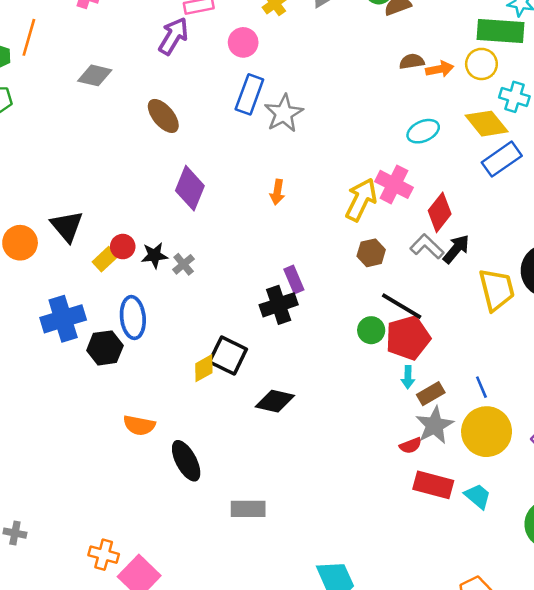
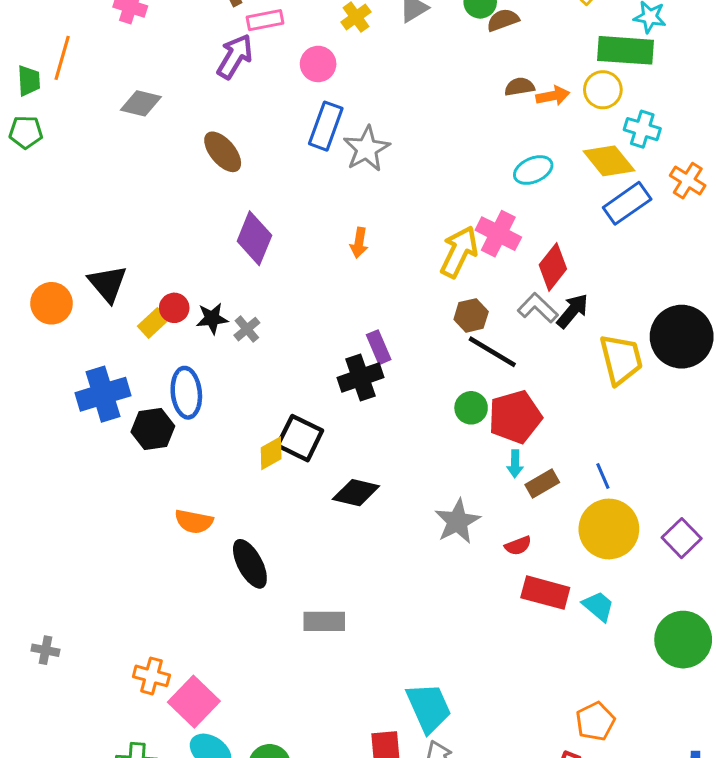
black line: (402, 306) -> (492, 352), moved
gray star: (435, 425) -> (457, 521), moved

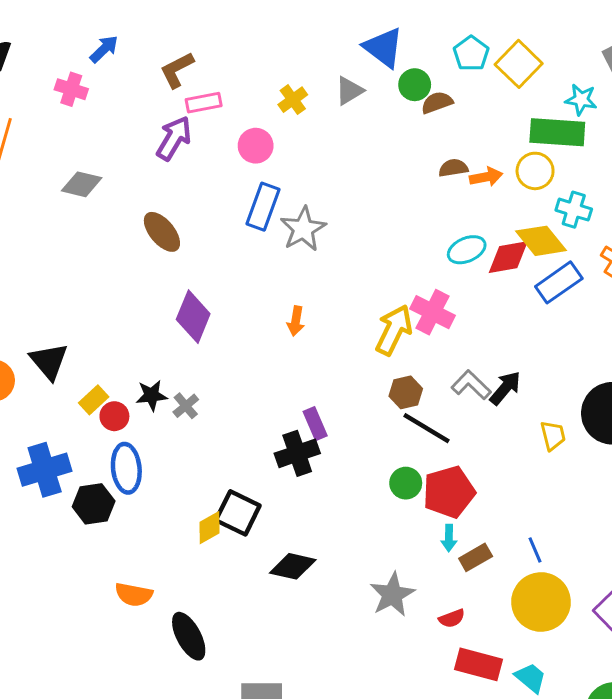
red diamond: (553, 267) -> (508, 257), moved, turned 42
red circle: (174, 308) -> (114, 416), moved
yellow trapezoid: (621, 359) -> (553, 436), size x0.6

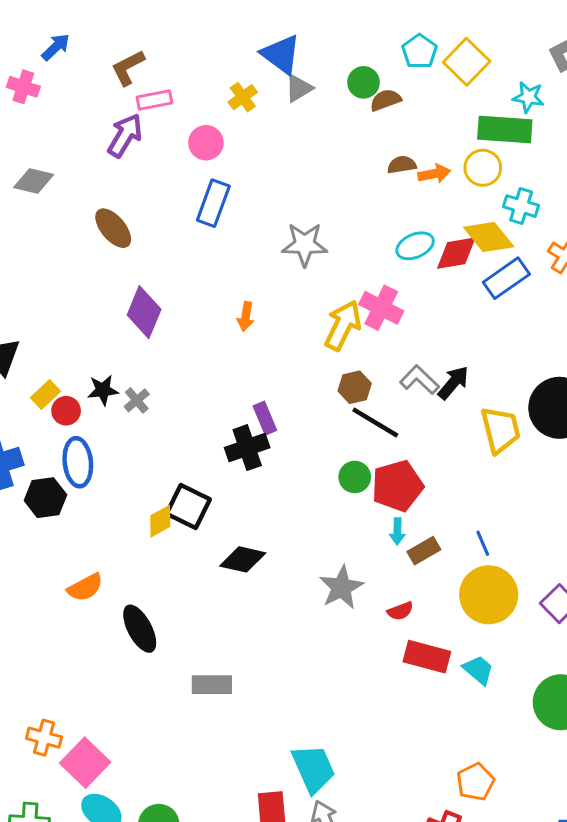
blue triangle: (383, 48) -> (281, 54), moved
gray star: (303, 229) -> (305, 244), moved, turned 30
yellow trapezoid: (553, 436) -> (500, 430), size x1.6
orange semicircle: (134, 595) -> (85, 587), turned -39

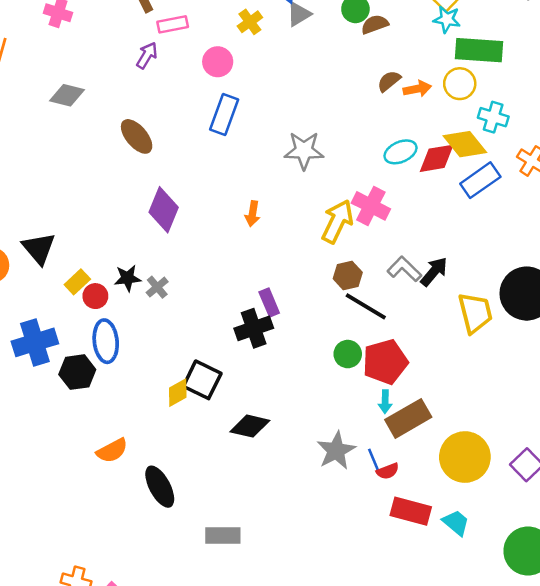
cyan star: (528, 97) -> (447, 19), moved
purple arrow: (125, 135) -> (147, 55), size x0.7
brown semicircle: (402, 165) -> (389, 81), turned -30
blue line: (483, 543) -> (373, 460), moved
brown rectangle: (424, 551) -> (408, 418), size x1.6

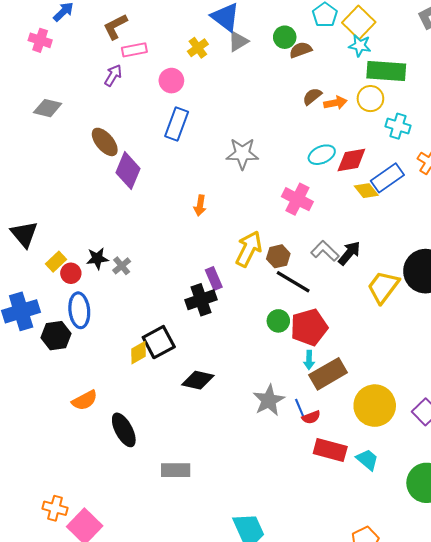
yellow diamond: (465, 144) -> (366, 191), moved, size x0.7
purple diamond: (164, 210) -> (128, 171), moved
yellow arrow: (337, 221) -> (249, 249), moved
yellow trapezoid: (475, 313) -> (383, 287), turned -129
black square: (202, 380) -> (159, 342), turned 36

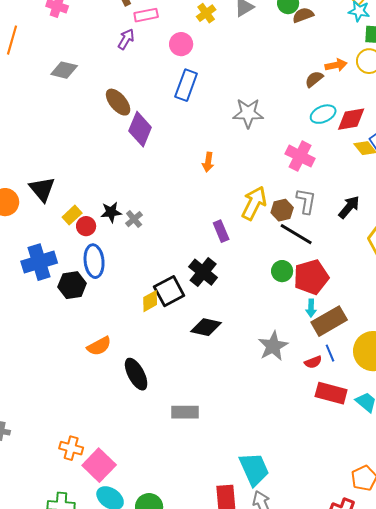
brown semicircle: (312, 96) -> (314, 79), moved
gray L-shape: (325, 251) -> (306, 201), moved, turned 56
black cross: (201, 300) -> (203, 272), moved, turned -32
blue line: (300, 408) -> (330, 353), moved

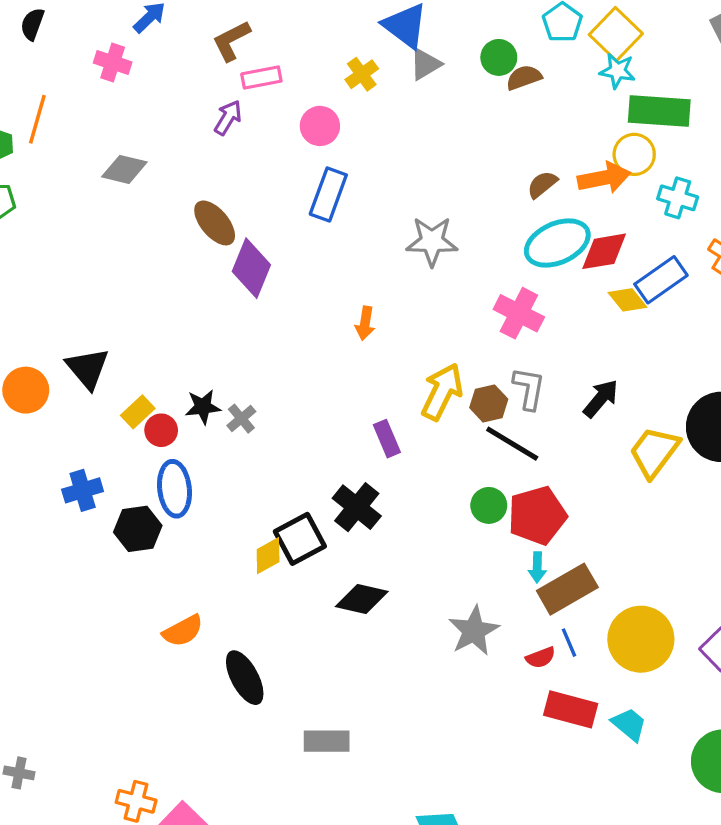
orange arrow: (336, 65) -> (604, 178), moved, size x1.4
cyan ellipse: (323, 114) -> (557, 243), size x1.5
blue cross: (39, 262) -> (83, 490), size x0.7

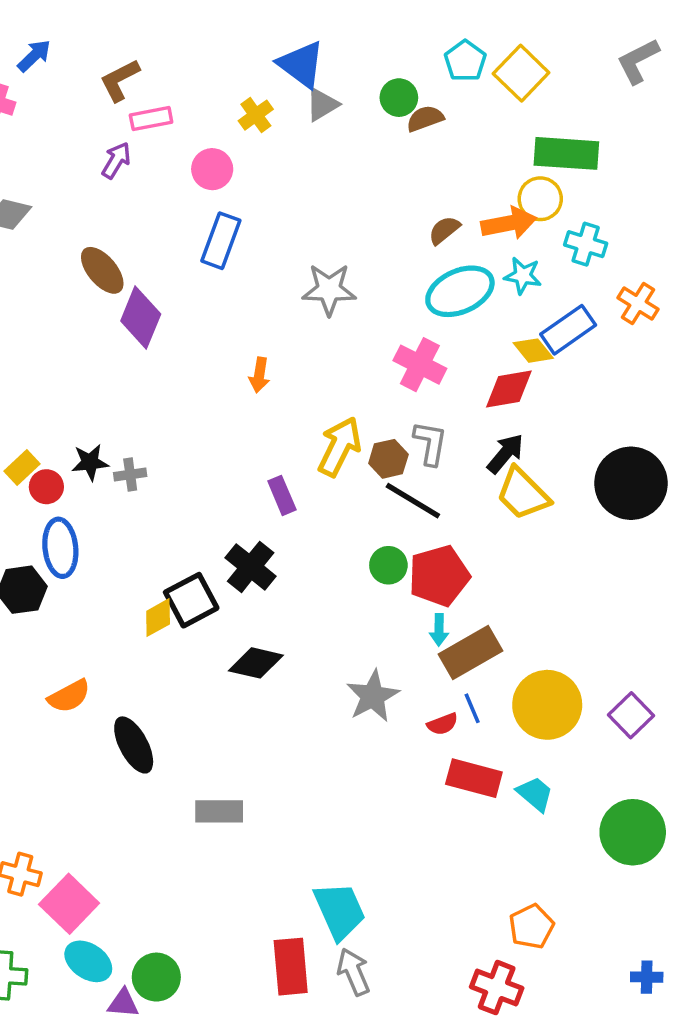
cyan star: (617, 71) -> (523, 276), moved
red diamond: (604, 251) -> (509, 389), moved
gray cross: (241, 419) -> (130, 475), turned 32
yellow trapezoid: (654, 452) -> (523, 494), moved, turned -82

